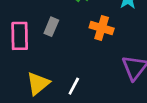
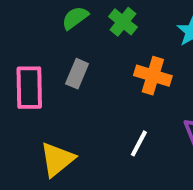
white line: (74, 86) -> (139, 143), moved

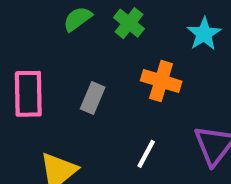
gray rectangle: (77, 74) -> (93, 98), moved

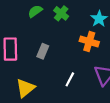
orange cross: (161, 81) -> (89, 42), moved

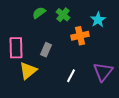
orange cross: (89, 42) -> (80, 36), moved, turned -30
yellow triangle: (25, 88) -> (28, 71), moved

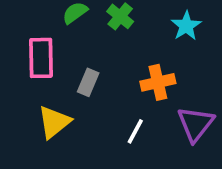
orange cross: (80, 36) -> (158, 82), moved
pink rectangle: (16, 48) -> (41, 58), moved

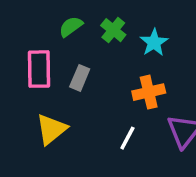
cyan star: (186, 26) -> (154, 42), moved
gray rectangle: (88, 82) -> (80, 78), moved

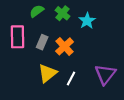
orange cross: (149, 92) -> (65, 46), moved, turned -30
yellow triangle: (51, 129) -> (47, 73), moved

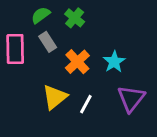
cyan star: (87, 21) -> (114, 62), moved
gray rectangle: (42, 42) -> (48, 42), moved, turned -56

